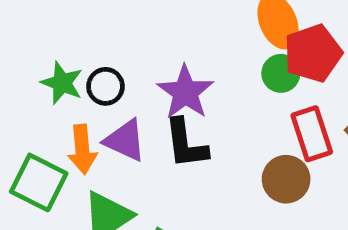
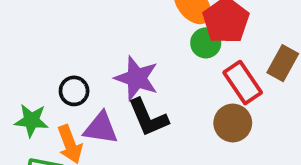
green star: (62, 83) -> (31, 120), moved

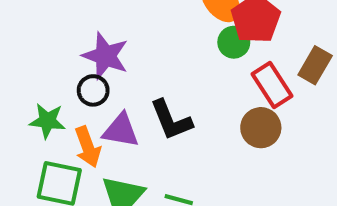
purple star: (137, 78) -> (105, 56), moved

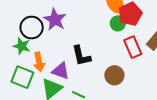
black circle: (93, 90) -> (32, 28), moved, size x1.5
brown circle: (261, 128) -> (114, 75), moved
purple triangle: (121, 130) -> (61, 71), moved

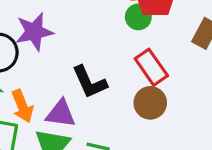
purple star: (55, 20) -> (34, 32), turned -30
red rectangle: (133, 47) -> (151, 67), moved

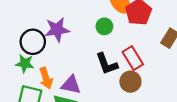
green circle: (138, 17) -> (104, 26), moved
black L-shape: (90, 82) -> (107, 64), moved

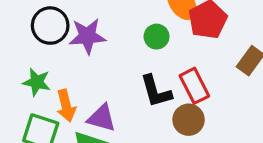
black circle: (33, 42) -> (50, 26), moved

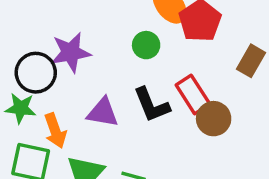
black circle: (50, 26) -> (36, 73), moved
purple triangle: (102, 118) -> (103, 112), moved
brown circle: (189, 120) -> (214, 119), moved

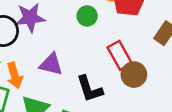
black L-shape: (152, 105) -> (90, 89), moved

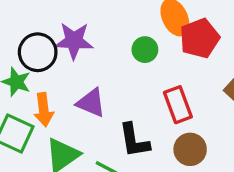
brown circle: (134, 75) -> (190, 149), moved

